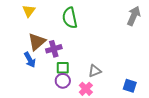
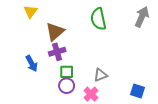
green semicircle: (70, 18) -> (98, 19), moved
brown triangle: (37, 42) -> (55, 32), moved

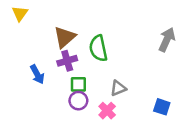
yellow triangle: (31, 12) -> (20, 13), moved
gray arrow: (142, 17) -> (167, 40), moved
green semicircle: (98, 19) -> (98, 48), moved

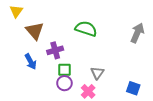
brown triangle: (65, 37) -> (35, 31), moved, turned -30
green semicircle: (98, 48) -> (86, 29), moved, turned 120
gray triangle: (118, 88) -> (97, 73), turned -32

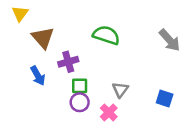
gray arrow: (137, 33) -> (170, 40), turned 114
blue square: (133, 88) -> (165, 99), moved

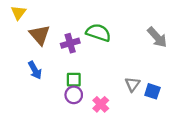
purple cross: (68, 62) -> (70, 43), moved
gray triangle: (120, 90) -> (132, 84), moved

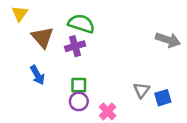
green semicircle: (98, 33) -> (81, 24), moved
gray arrow: (157, 37) -> (168, 40), turned -30
blue square: (152, 91) -> (163, 98), turned -35

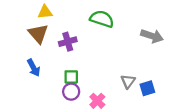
yellow triangle: (20, 14) -> (45, 12), moved, turned 49
green semicircle: (81, 24) -> (102, 19), moved

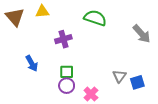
brown triangle: (38, 34) -> (15, 17), moved
gray arrow: (152, 36) -> (142, 34), turned 30

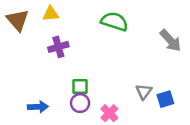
purple cross: (63, 39) -> (58, 47), moved
blue arrow: (32, 63) -> (38, 107), moved, turned -63

